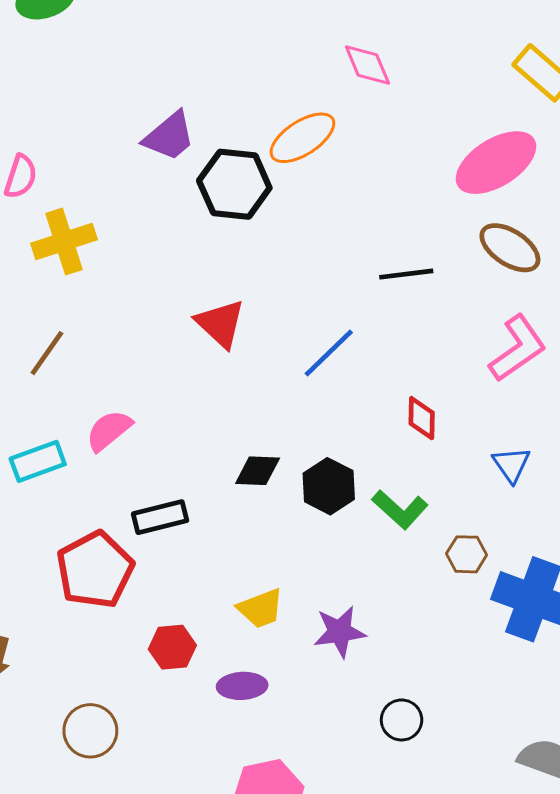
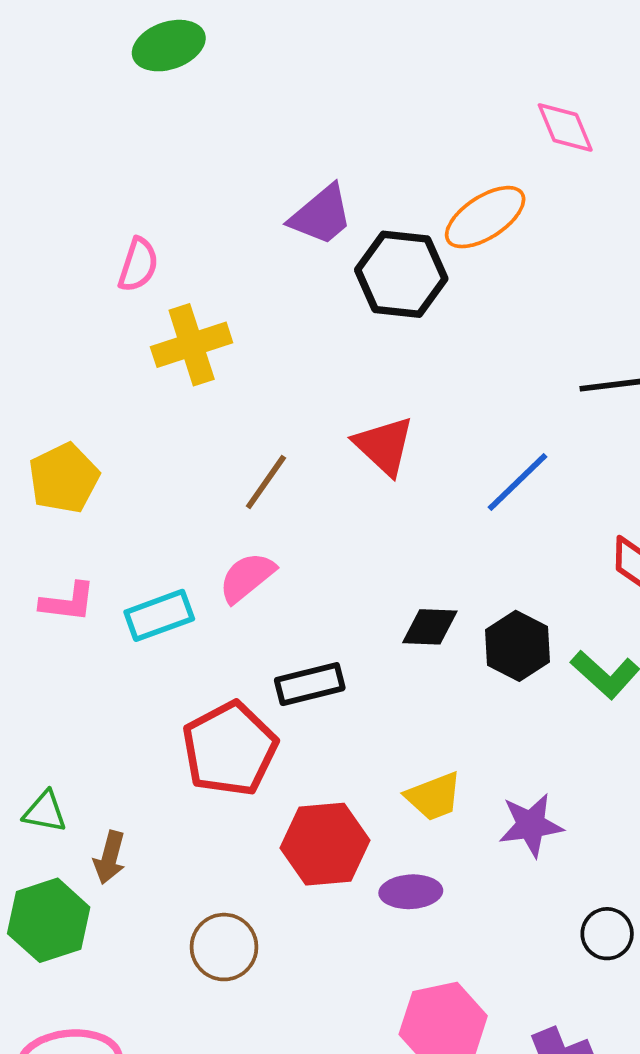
brown line: (47, 353) -> (266, 482), moved
red hexagon: (172, 647) -> (325, 844), size x1.5

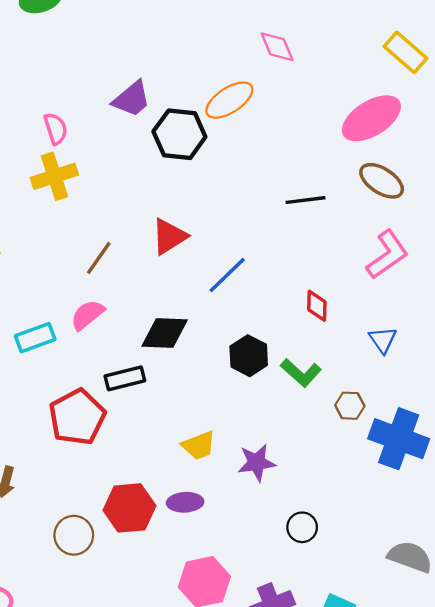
pink semicircle: (138, 265) -> (56, 129), moved, turned -36
red triangle: (384, 446) -> (169, 236), turned 45
blue line: (518, 482) -> (227, 275), moved
black diamond: (430, 627) -> (165, 333), moved, size x1.4
red hexagon: (325, 844) -> (129, 508), moved

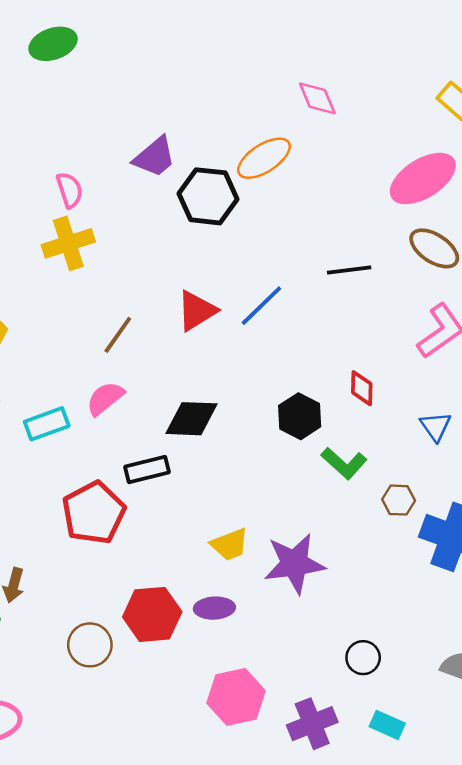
blue line: (227, 275) -> (261, 306), moved
black hexagon: (249, 356) -> (300, 416), moved
purple star: (257, 463) -> (294, 564), size x1.4
black circle: (302, 527) -> (363, 658), moved

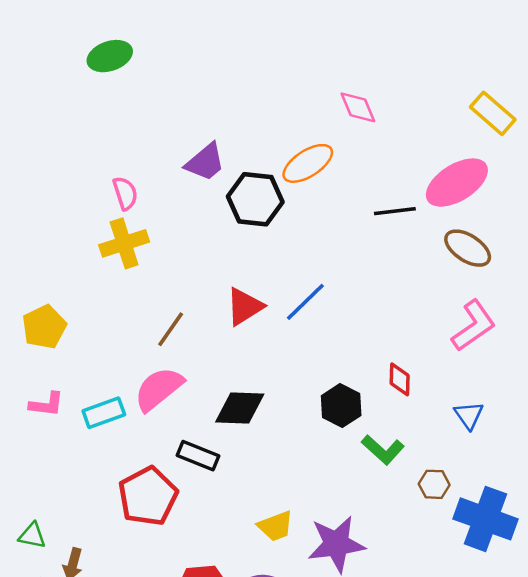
black line: (349, 270) -> (395, 211), moved
pink semicircle: (105, 398) -> (159, 389), size x1.4
black rectangle: (147, 470) -> (198, 456), turned 36

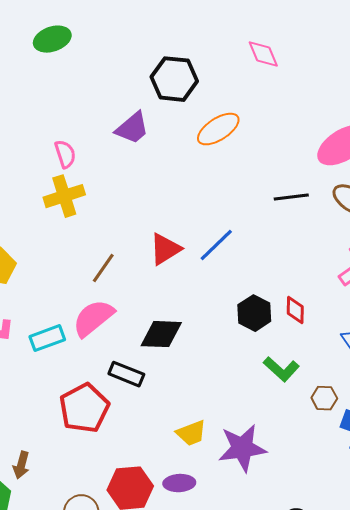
pink diamond: (358, 107) -> (263, 54), moved
black hexagon: (255, 199) -> (174, 79), moved
black line: (395, 211) -> (291, 197), moved
black hexagon: (341, 406) -> (254, 313), moved

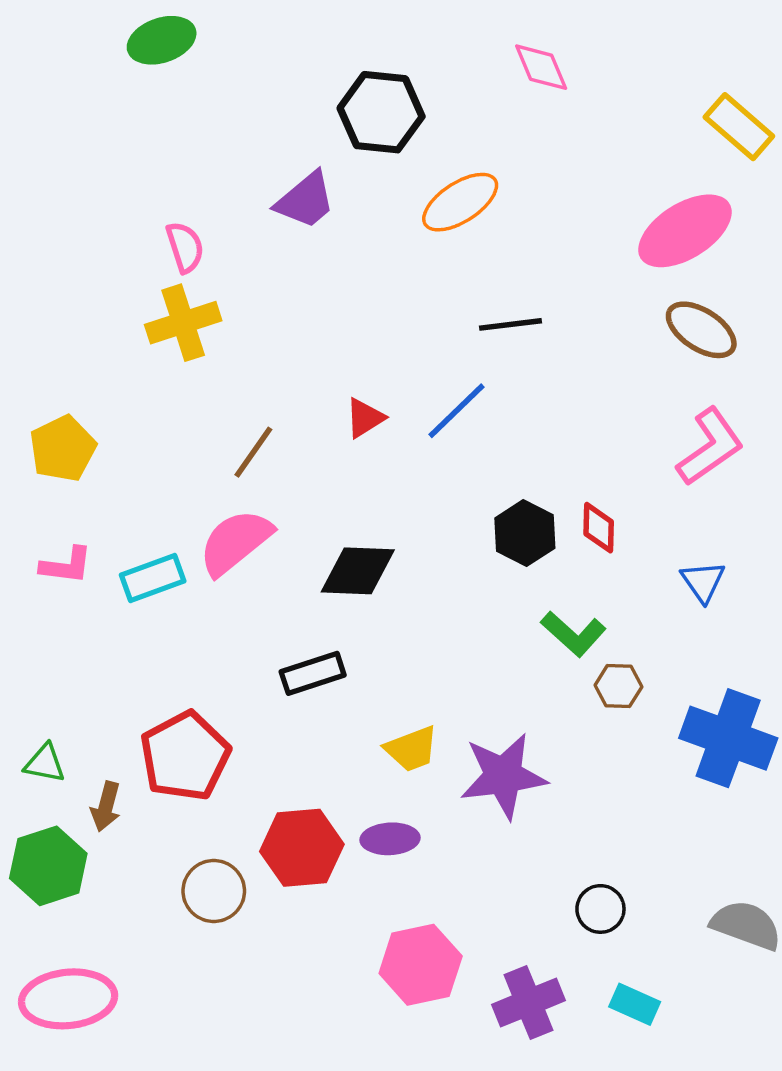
black line: (291, 197) -> (511, 324), moved
red triangle: (165, 249) -> (365, 418), size x0.7
black rectangle: (126, 374) -> (313, 673), moved, turned -40
brown hexagon: (324, 398) -> (618, 686), moved
red pentagon: (84, 408) -> (185, 756), moved

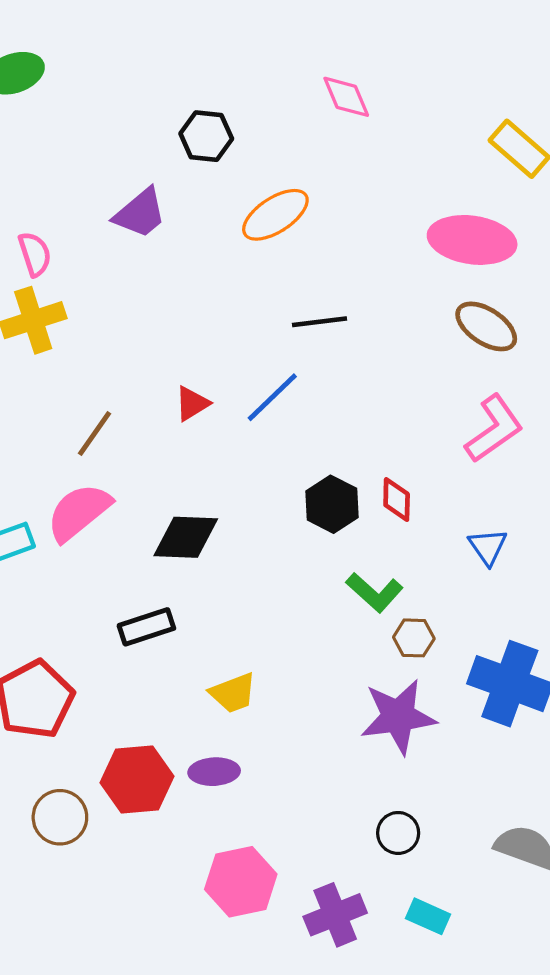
black hexagon: (381, 112) -> (206, 136), size x0.7
pink ellipse: (685, 231) -> (472, 240), turned 40
purple star: (503, 776) -> (398, 717), moved

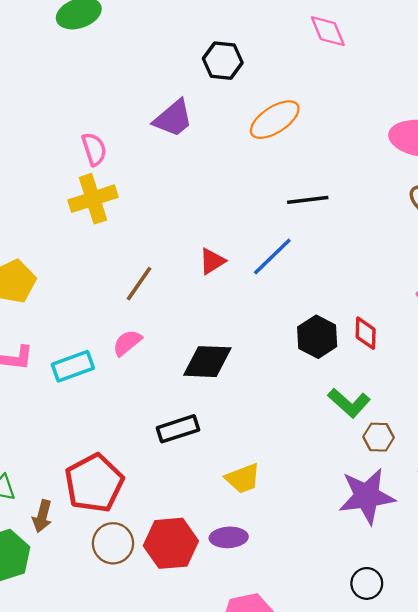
pink semicircle: (79, 512) -> (127, 343), size x0.6
brown circle: (60, 817) -> (113, 543), moved

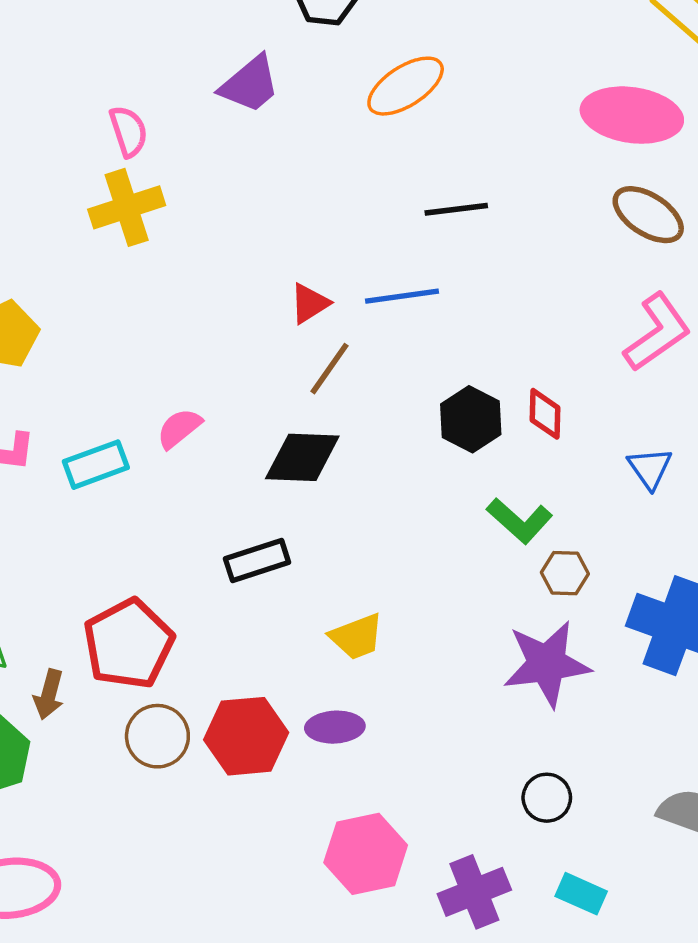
blue line: (272, 257) -> (402, 296), turned 36
brown line: (139, 284) -> (329, 369), moved

